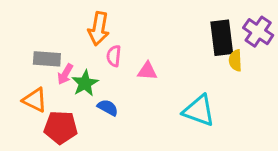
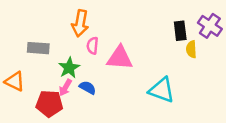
black rectangle: (222, 38) -> (180, 31), size x0.7
pink triangle: (147, 71) -> (120, 58), size x1.6
pink arrow: (65, 74) -> (65, 88), moved
orange triangle: (35, 100) -> (15, 81), moved

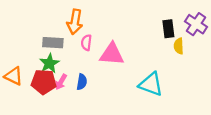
gray rectangle: (38, 48) -> (53, 43), moved
green star: (69, 68) -> (49, 63), moved
blue semicircle: (88, 88) -> (82, 82), turned 70
red pentagon: (49, 104) -> (44, 82), moved

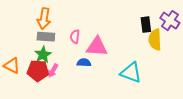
orange arrow: (75, 22) -> (44, 19), moved
yellow semicircle: (179, 46) -> (155, 40), size x1.5
blue semicircle: (82, 82) -> (84, 63), moved, turned -96

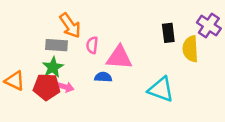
orange arrow: (44, 19) -> (70, 25), moved, turned -45
black rectangle: (146, 25) -> (168, 33), moved
pink arrow: (53, 71) -> (65, 87), turned -104

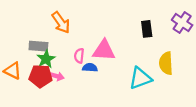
gray rectangle: (57, 45) -> (38, 46), moved
pink semicircle: (92, 45) -> (79, 56), moved
yellow semicircle: (190, 49) -> (166, 63), moved
cyan triangle: (161, 89) -> (140, 78), turned -40

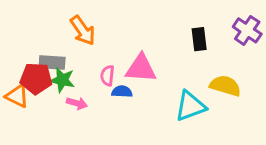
green star: (46, 59) -> (62, 80), turned -30
yellow semicircle: (166, 63) -> (225, 86), turned 110
red pentagon: (41, 76) -> (36, 78), moved

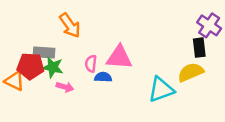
black rectangle: (199, 39) -> (199, 48), moved
yellow semicircle: (225, 86) -> (191, 72), turned -40

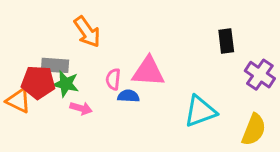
purple cross: (209, 25) -> (260, 75), moved
black rectangle: (199, 48) -> (226, 41), moved
yellow semicircle: (191, 72) -> (254, 130), moved, turned 135

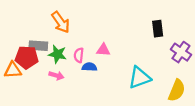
pink triangle: (148, 72) -> (103, 50), size x0.6
green star: (66, 84) -> (57, 54), moved
orange triangle: (18, 101) -> (13, 70), turned -30

